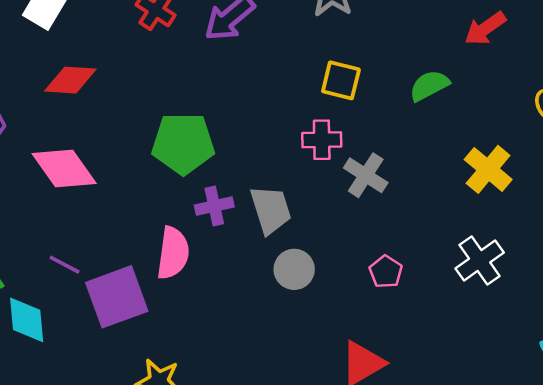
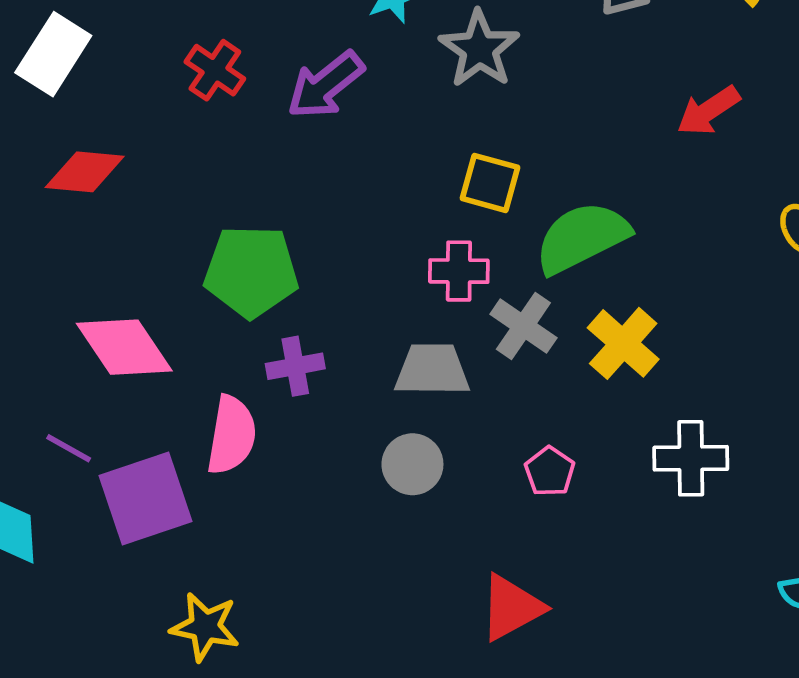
green semicircle: (429, 86) -> (582, 237), moved, size x1.6
pink diamond: (64, 168) -> (124, 347), moved
yellow cross: (488, 169) -> (623, 343), moved
gray trapezoid: (271, 210) -> (432, 370), moved, turned -74
white cross: (480, 260) -> (691, 458), turned 33

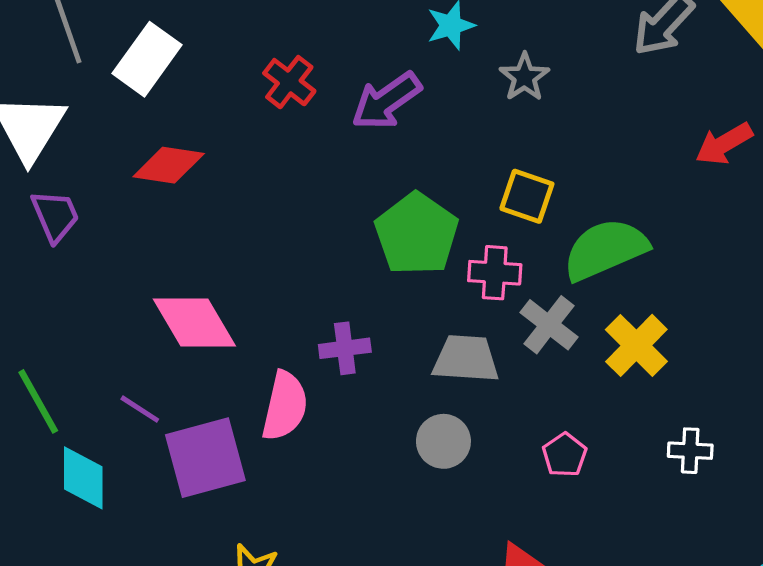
gray star: (479, 49) -> (524, 77), size x0.7
green pentagon: (251, 271) -> (417, 234), moved, turned 30
white cross: (691, 458) -> (690, 451), size x0.7

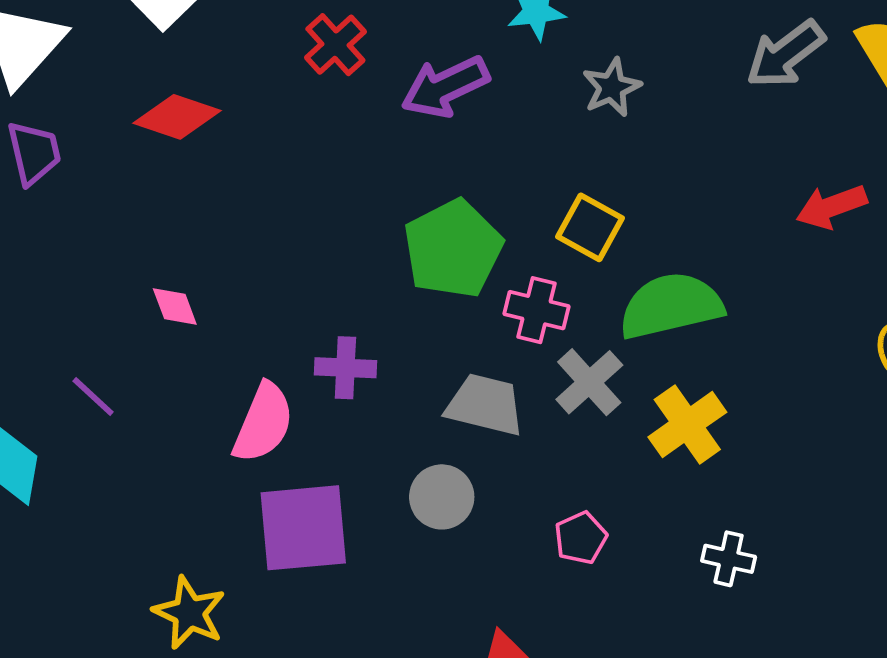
pink diamond: (194, 322) -> (175, 306), size x0.5
purple square: (205, 458) -> (303, 528), moved

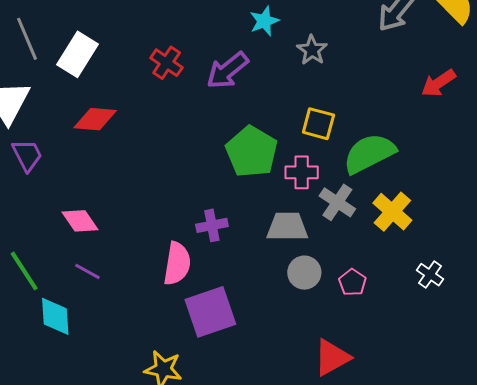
pink diamond: (175, 306) -> (80, 221), moved, size x1.4
gray circle: (442, 497) -> (304, 273), moved
white cross: (729, 559) -> (430, 275), turned 36

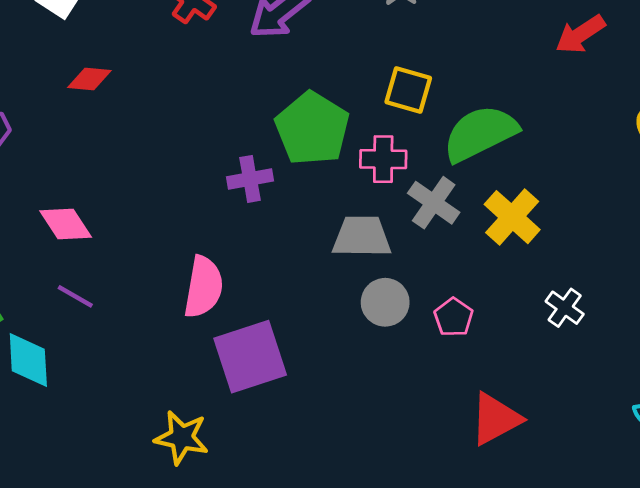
red diamond: (95, 119) -> (89, 79), size x0.7
purple cross: (212, 225) -> (250, 179), moved
red triangle: (332, 357) -> (495, 419), moved

